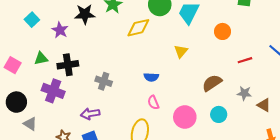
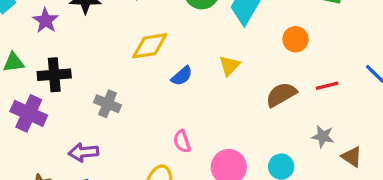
yellow diamond: (138, 28) -> (150, 46), moved
blue semicircle: (151, 77) -> (182, 76), moved, turned -48
brown semicircle: (212, 83) -> (281, 95), moved

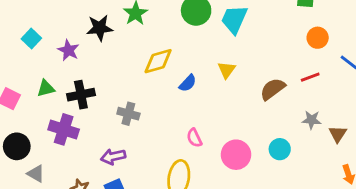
orange circle: (296, 39) -> (318, 38), moved
brown triangle: (352, 157) -> (338, 134), turned 36

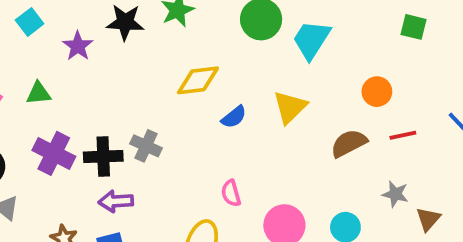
orange circle: (318, 38) -> (377, 92), moved
yellow triangle: (227, 70) -> (290, 107), size x1.4
black cross: (81, 95) -> (103, 157), moved

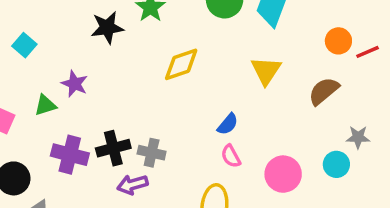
purple star: (78, 46) -> (75, 84), moved
blue semicircle: (234, 117) -> (228, 124), moved
red line: (403, 135) -> (367, 52), moved
gray cross: (146, 146) -> (152, 153), moved
gray star: (395, 194) -> (358, 137), moved

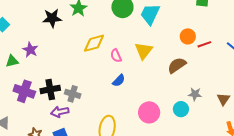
pink semicircle: (231, 156) -> (116, 56), moved

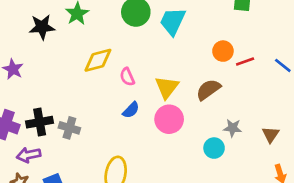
yellow triangle: (144, 51) -> (167, 87), moved
purple arrow: (60, 112) -> (29, 155), moved
pink circle: (149, 112) -> (169, 119), moved

